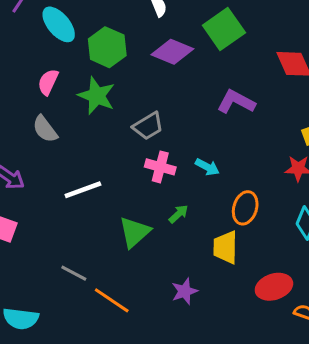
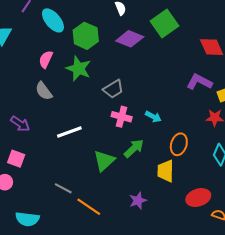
purple L-shape: (236, 102) -> (199, 82), moved
green arrow: (178, 214) -> (134, 148), size x1.5

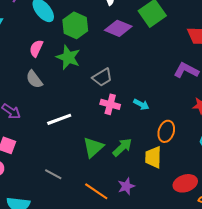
green arrow: (134, 148) -> (122, 147), moved
orange line: (89, 207) -> (96, 191), moved

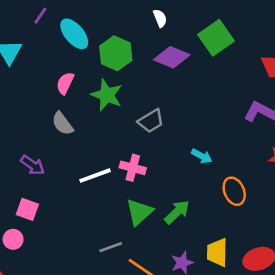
pink cross: (110, 104) -> (133, 168), moved
orange ellipse: (166, 131) -> (234, 191), turned -40
yellow trapezoid: (153, 157) -> (217, 252), moved
gray line: (53, 174) -> (111, 247), moved, turned -48

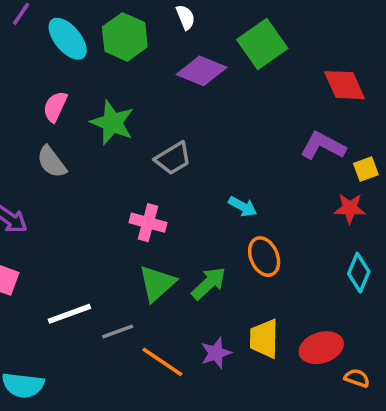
green hexagon: (116, 53) -> (125, 37), moved
white line: (95, 176) -> (69, 314), moved
orange ellipse: (234, 191) -> (264, 257), moved

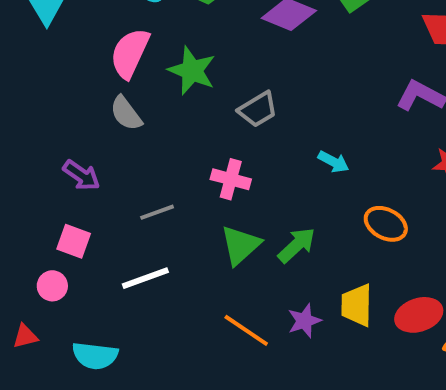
pink semicircle: (55, 107) -> (130, 53), size x1.5
orange ellipse: (264, 257) -> (386, 224), moved, turned -39
gray line: (118, 332) -> (157, 212), moved

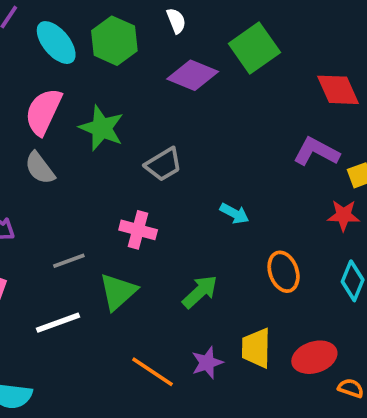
orange ellipse: (386, 224) -> (284, 272), turned 42
green triangle: (240, 245) -> (118, 292), moved

